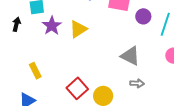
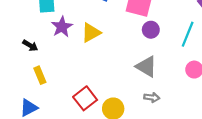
purple circle: (143, 16) -> (151, 30), moved
black arrow: (16, 24) -> (30, 46), moved, turned 104

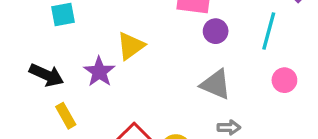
purple star: (62, 27) -> (99, 72), moved
black arrow: (30, 46) -> (47, 75), size x1.5

